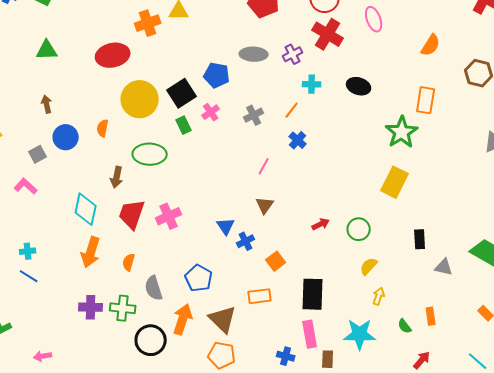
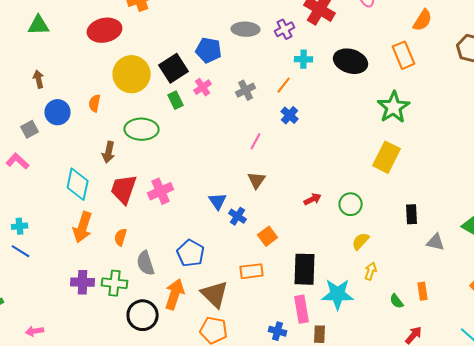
black ellipse: (359, 86) -> (351, 61), size x1.4
orange rectangle: (426, 100) -> (404, 55), moved, turned -32
blue cross: (246, 241) -> (238, 216), turned -30
cyan star: (360, 334) -> (338, 294), moved

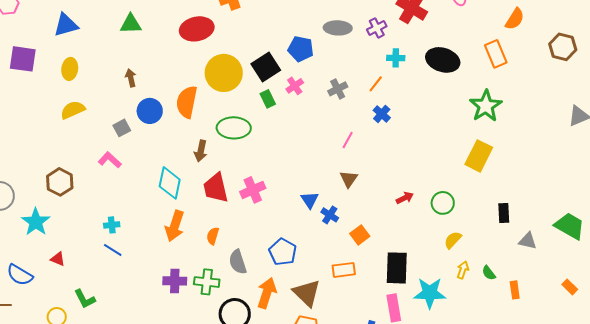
orange semicircle: (95, 103) -> (187, 102), size x1.8
red trapezoid: (124, 189) -> (216, 188), turned -32
green semicircle: (397, 301) -> (489, 273), moved

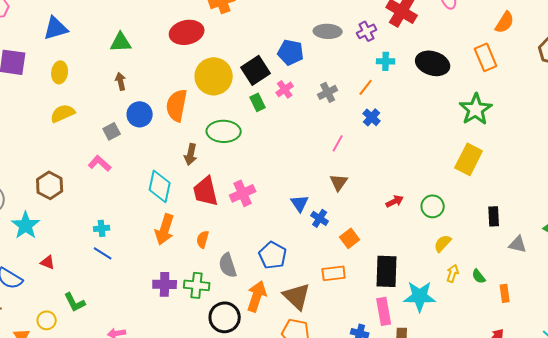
green triangle: (131, 24) -> (121, 42), moved

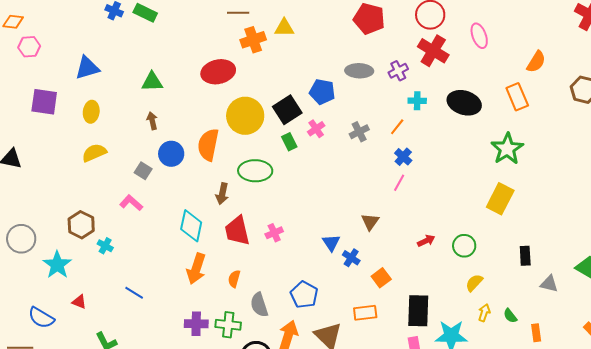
gray square: (112, 131) -> (143, 171), turned -30
pink line: (338, 143) -> (399, 183), moved
pink cross: (243, 193) -> (274, 233), size x0.7
cyan cross: (102, 228) -> (105, 246), moved, turned 35

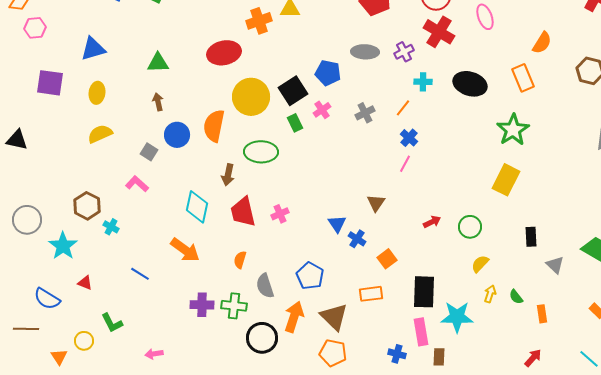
orange arrow: (196, 269) -> (185, 250), moved, turned -72
gray triangle: (549, 284) -> (555, 265), turned 30

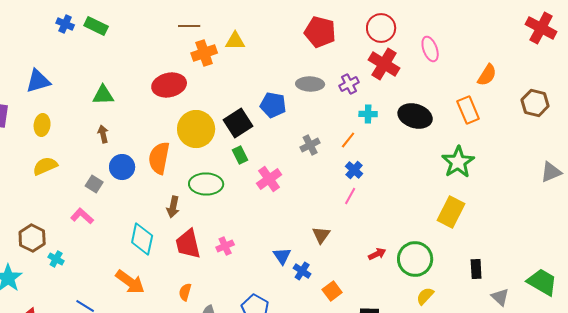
pink cross: (322, 110) -> (269, 179), moved, size x1.4
green circle: (470, 227) -> (415, 259), size x1.5

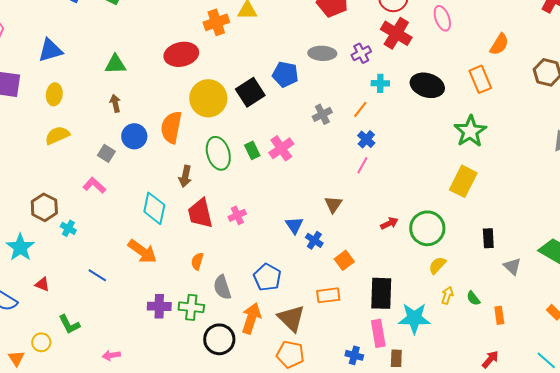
green rectangle: (240, 155) -> (252, 150), moved
green ellipse: (206, 184) -> (218, 153), turned 72

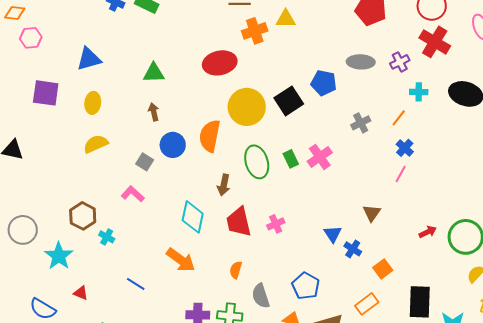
orange rectangle: (328, 295) -> (367, 304), turned -30

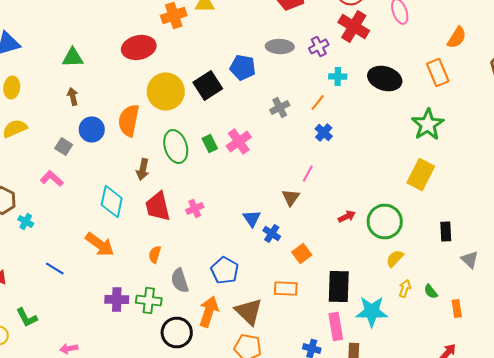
pink line: (401, 174) -> (308, 174), moved
orange rectangle: (367, 304) -> (286, 288), turned 40

